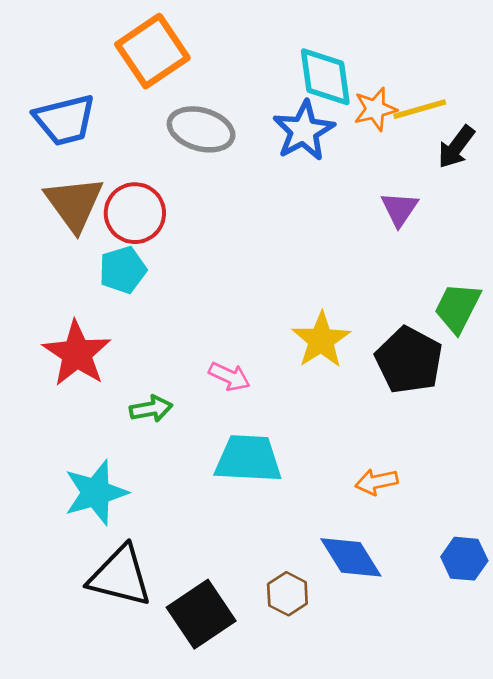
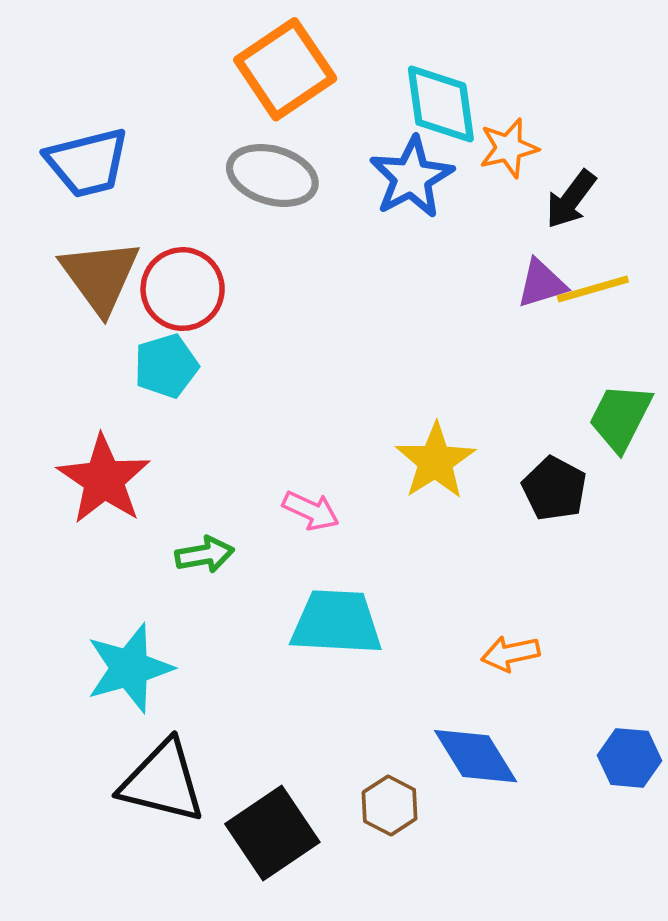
orange square: (152, 51) -> (285, 69), moved
yellow line: (420, 109) -> (593, 289), moved
black arrow: (456, 147) -> (571, 199), moved
purple triangle: (399, 209) -> (542, 284), turned 39
black pentagon: (409, 360) -> (554, 489), size x0.7

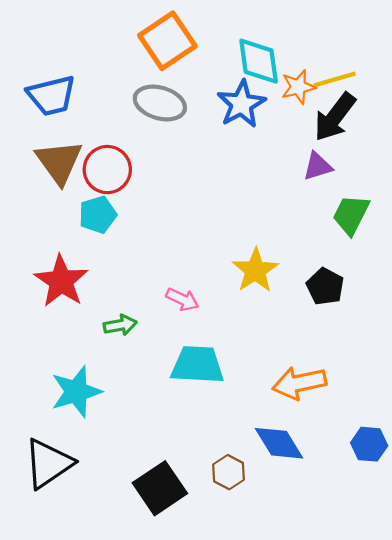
black arrow: (571, 199) -> (335, 117), size x1.4
yellow line: (593, 289) -> (335, 79), moved
green trapezoid: (620, 417) -> (351, 215), moved
orange arrow: (510, 653) -> (299, 383), size x1.6
black triangle: (162, 782) -> (48, 464), moved, turned -48

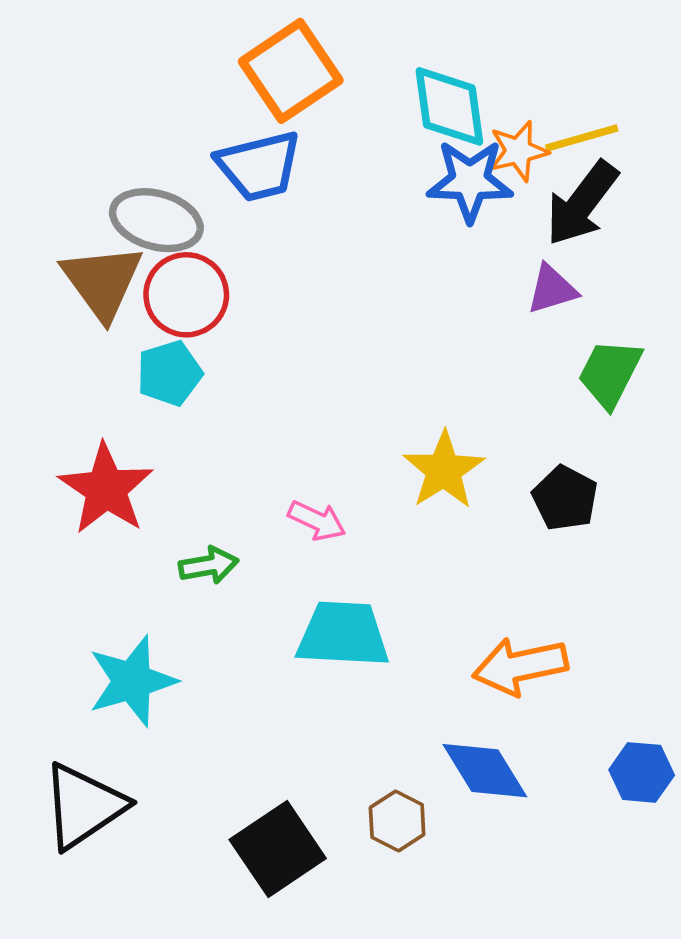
blue trapezoid: (51, 95) -> (259, 166), moved
gray ellipse: (160, 103) -> (156, 220), moved
blue star: (241, 104) -> (470, 181), moved, turned 30

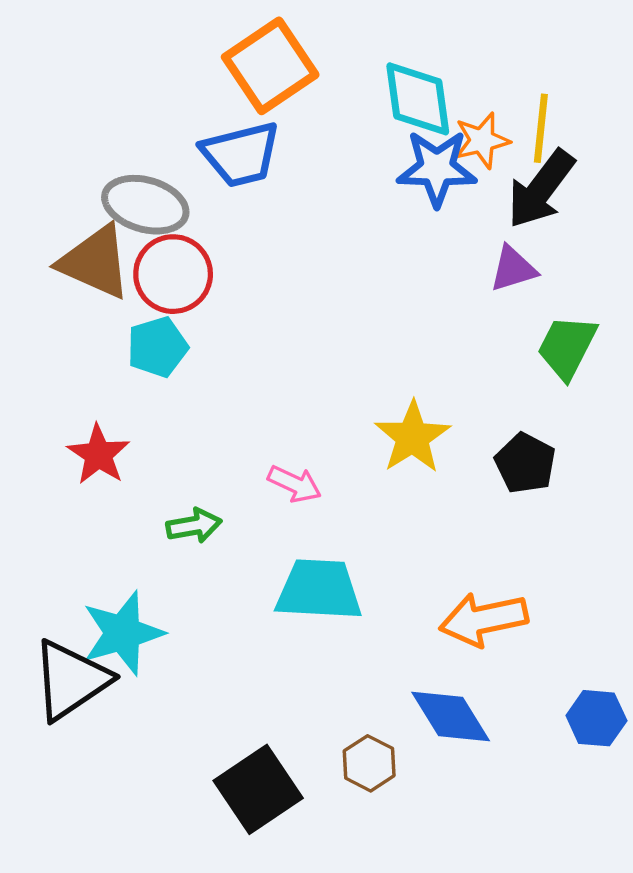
yellow line: (582, 138) -> (541, 128), turned -68
brown triangle: (102, 282) -> (95, 262), turned -30
red star: (106, 489) -> (98, 454), size x0.7
black triangle: (84, 806) -> (71, 680), moved

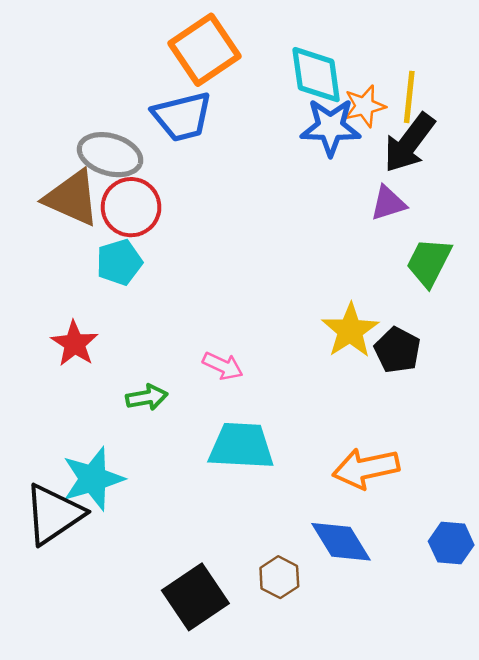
yellow star: (412, 437) -> (350, 330), moved

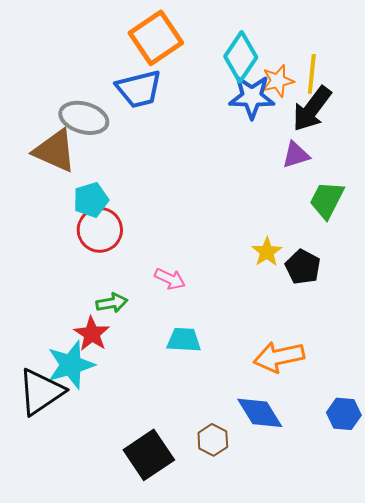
cyan diamond: (316, 75) -> (241, 57), turned 42
red circle: (131, 207) -> (100, 230), moved
yellow star: (350, 330) -> (267, 252), size x0.7
red star: (75, 344) -> (92, 334), moved
cyan trapezoid: (241, 446) -> (184, 340), size x0.7

